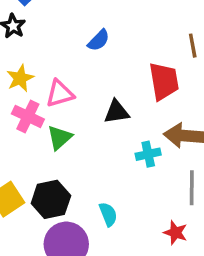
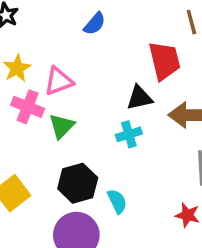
black triangle: (117, 112) -> (139, 98), moved
cyan cross: (148, 154) -> (129, 134), moved
black hexagon: (51, 199) -> (78, 183), moved

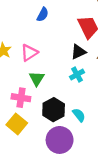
pink cross: (28, 107) -> (21, 98), moved

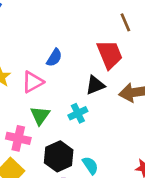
blue semicircle: (43, 15) -> (54, 58), moved
cyan cross: (77, 75) -> (78, 113), moved

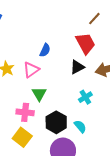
brown line: (125, 22) -> (94, 19), turned 72
cyan cross: (78, 113) -> (85, 97), moved

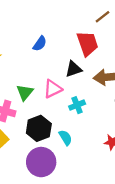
pink triangle: (31, 70) -> (53, 89), moved

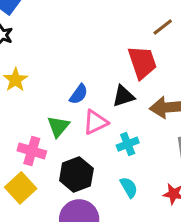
blue semicircle: (40, 44) -> (79, 94), moved
cyan semicircle: (65, 138) -> (129, 187), moved

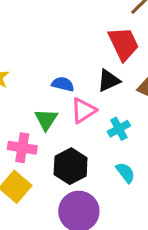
blue semicircle: (79, 94) -> (63, 84), turned -105

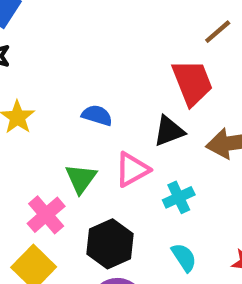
blue semicircle: (63, 84) -> (97, 115), moved
pink cross: (22, 148) -> (46, 215), turned 36

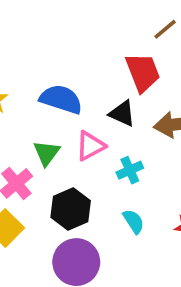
blue semicircle: (97, 115) -> (61, 99), size x1.6
black triangle: (169, 131) -> (122, 113), turned 44

